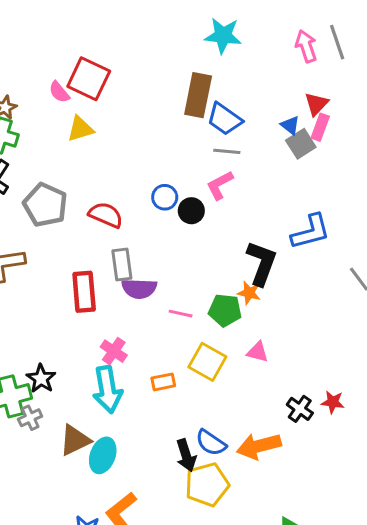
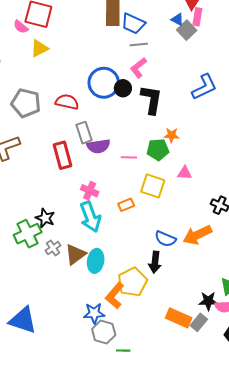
blue circle: (165, 197) -> (104, 83), size x1.8
black L-shape: (262, 263) -> (151, 100), moved
gray cross: (30, 418) -> (53, 248), moved
black arrow: (186, 455) -> (155, 262), moved, turned 35
yellow pentagon: (207, 485) -> (132, 282), moved

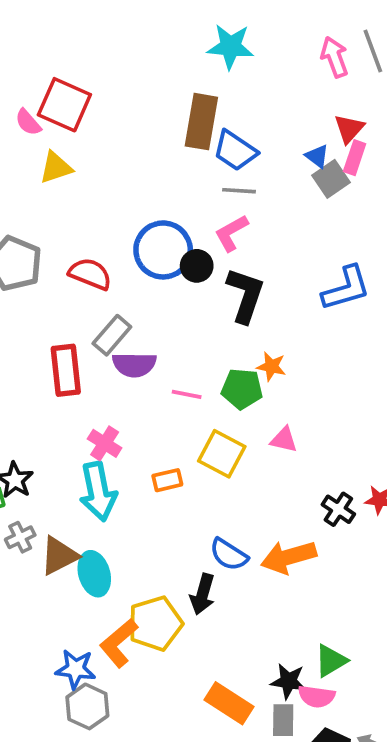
gray rectangle: (84, 133) -> (112, 335), turned 50
cyan ellipse: (96, 261) -> (94, 574), turned -35
gray rectangle: (199, 322) -> (283, 720), moved, turned -48

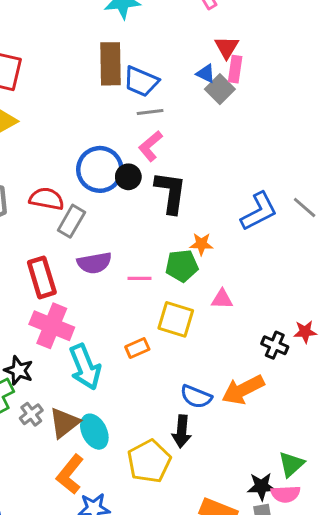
blue L-shape: (346, 288) -> (259, 211), moved
gray rectangle: (112, 335) -> (71, 221), moved
pink cross: (105, 443) -> (52, 326), moved, size x1.6
orange L-shape: (119, 643) -> (70, 474), moved

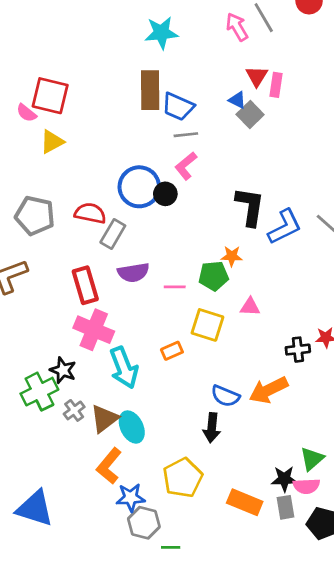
pink rectangle: (235, 69) -> (276, 85), moved
black L-shape: (171, 192) -> (250, 207), moved
black cross: (275, 345) -> (298, 350), turned -30
yellow pentagon: (149, 461) -> (183, 478), moved

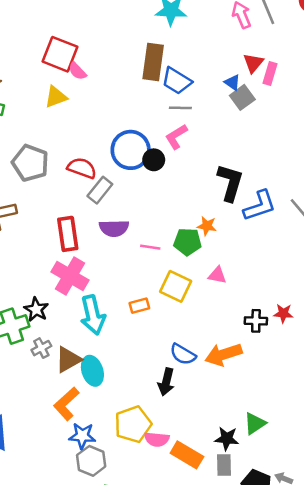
pink semicircle: (26, 113) -> (77, 71), moved
pink semicircle: (306, 486) -> (157, 439), moved

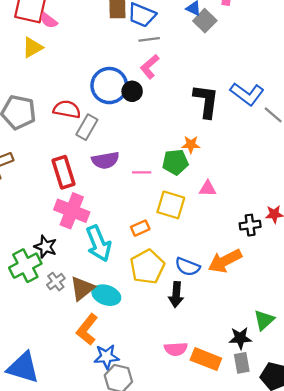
blue L-shape: (260, 206) -> (247, 94), moved, turned 64
cyan ellipse: (92, 371) -> (106, 295), turned -44
yellow pentagon: (133, 424) -> (147, 267), moved

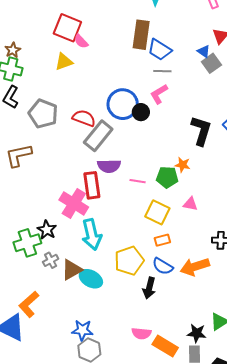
gray rectangle: (87, 127) -> (98, 136), size x1.4
red rectangle: (64, 172) -> (92, 185), moved
orange rectangle: (140, 228) -> (162, 240), moved
orange L-shape: (87, 329) -> (29, 304), moved

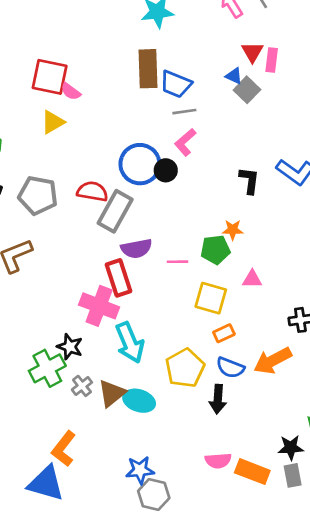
black L-shape: (201, 131) -> (249, 181), size x0.7

